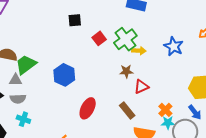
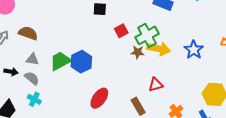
yellow arrow: (139, 51) -> (159, 49), size x1.6
green trapezoid: (26, 65) -> (60, 61), moved
brown star: (126, 71) -> (138, 52), moved
gray semicircle: (18, 99) -> (32, 78), turned -147

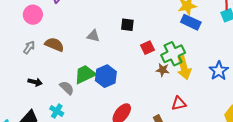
yellow arrow: (159, 49) -> (184, 68), turned 60
gray triangle: (32, 59) -> (93, 36), moved
gray semicircle: (32, 78) -> (67, 88), moved

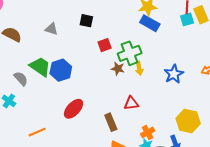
yellow arrow: (184, 68) -> (139, 68), size x0.6
green trapezoid: (85, 74) -> (40, 67), turned 55

